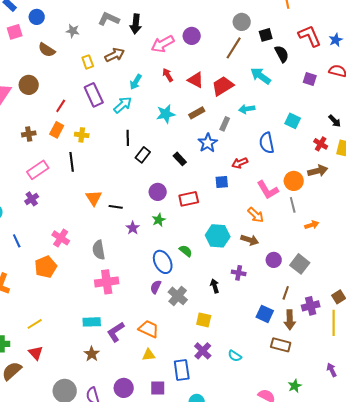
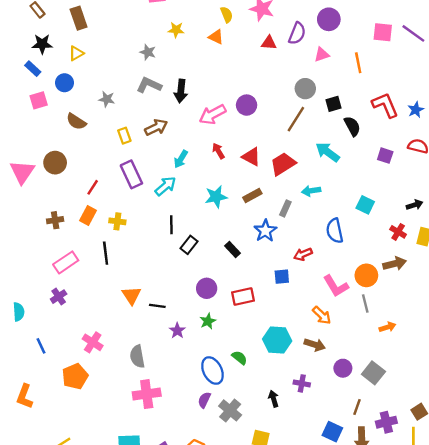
black arrow: (335, 121) -> (415, 205), turned -64

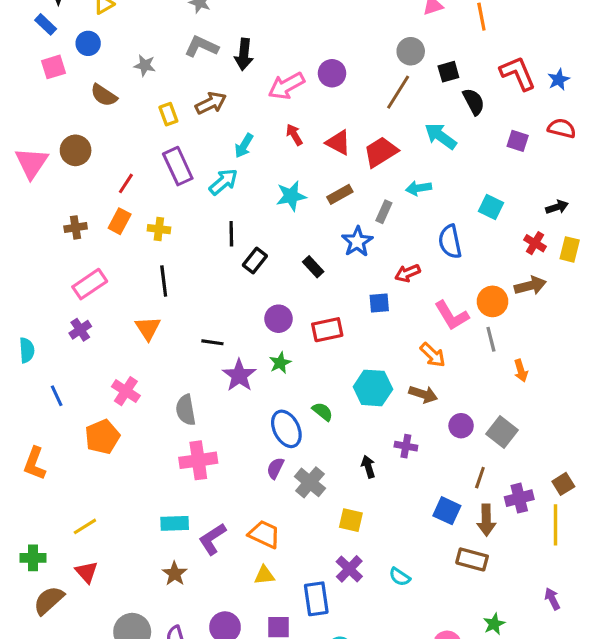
black line: (106, 253) -> (164, 281), moved
orange triangle: (131, 295) -> (148, 328), moved
orange arrow: (388, 327) -> (521, 371), turned 91
purple star: (177, 331) -> (239, 375), size x1.5

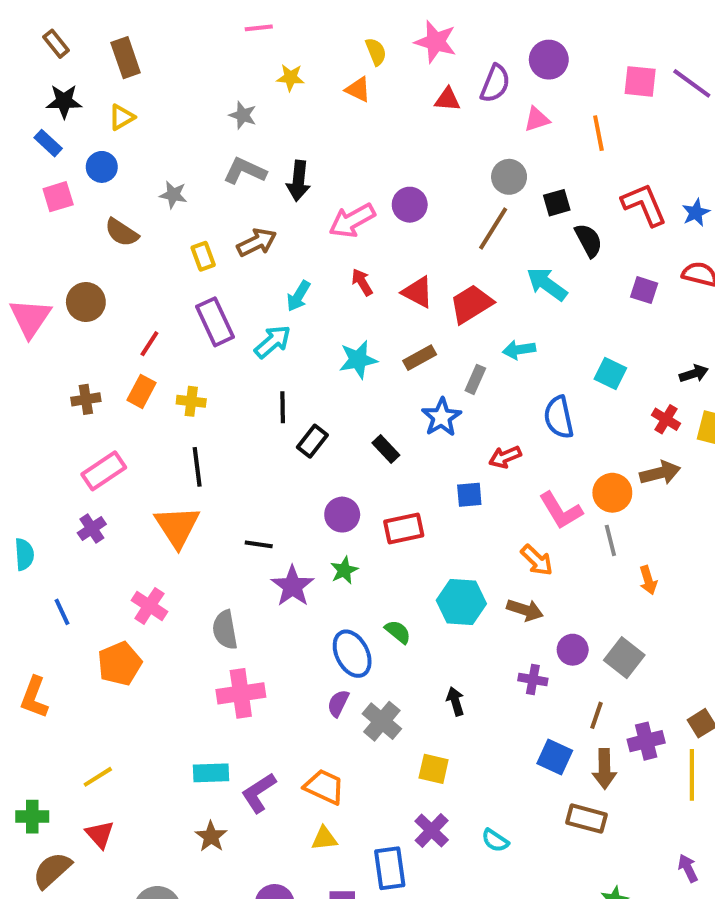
orange triangle: (148, 328) -> (177, 527), size x1.4
purple cross: (406, 446) -> (533, 679), moved

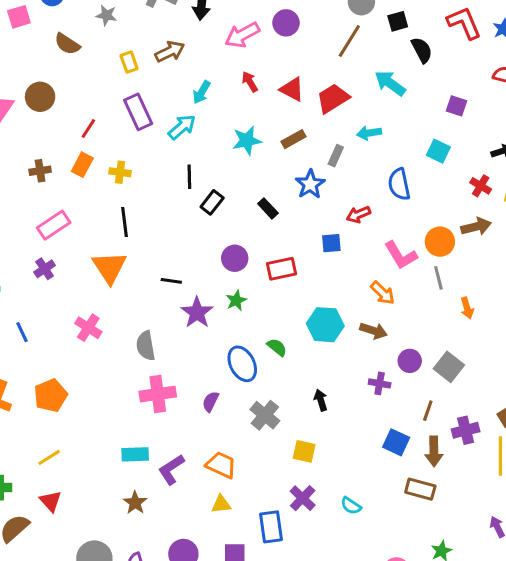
purple square: (644, 290) -> (457, 106), moved
orange pentagon: (120, 664) -> (51, 396), moved
purple semicircle: (338, 703) -> (211, 402), moved

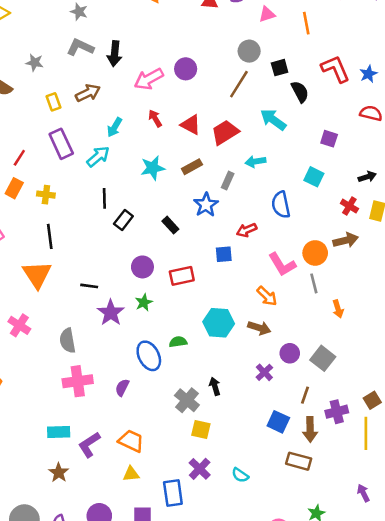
green semicircle: (277, 347) -> (178, 342), turned -48
purple cross: (380, 383) -> (264, 372), turned 36
gray cross: (265, 415) -> (187, 400), moved

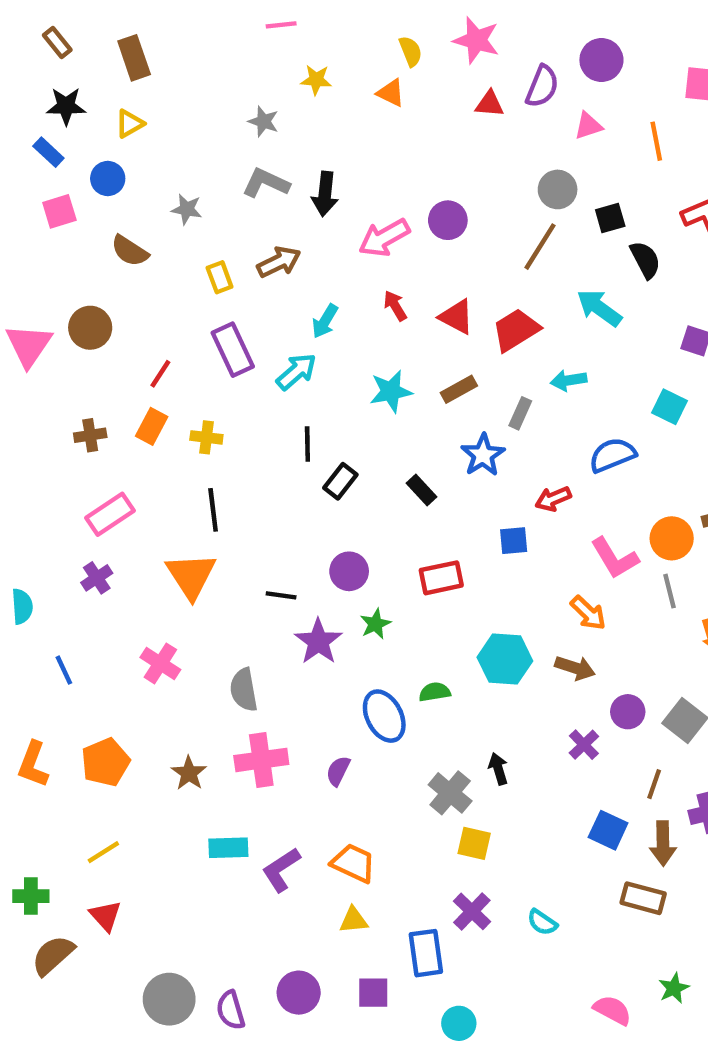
blue semicircle: (281, 205) -> (612, 455), turned 80
purple circle: (142, 267) -> (349, 571), moved
brown star: (59, 473) -> (189, 773), moved

